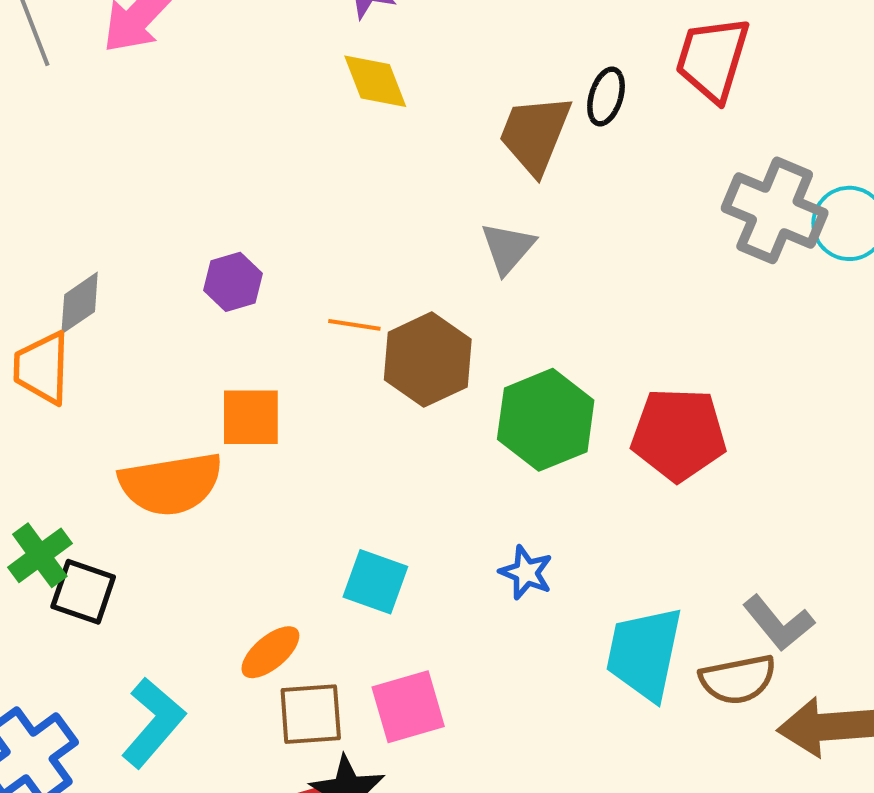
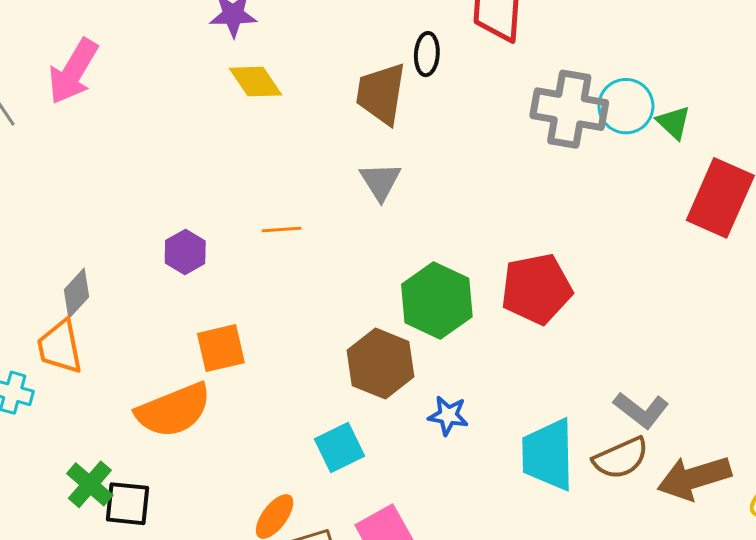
orange line: (354, 325) -> (282, 230), moved
brown hexagon: (428, 360) -> (380, 364), moved
cyan square: (375, 582) -> (340, 447), turned -33

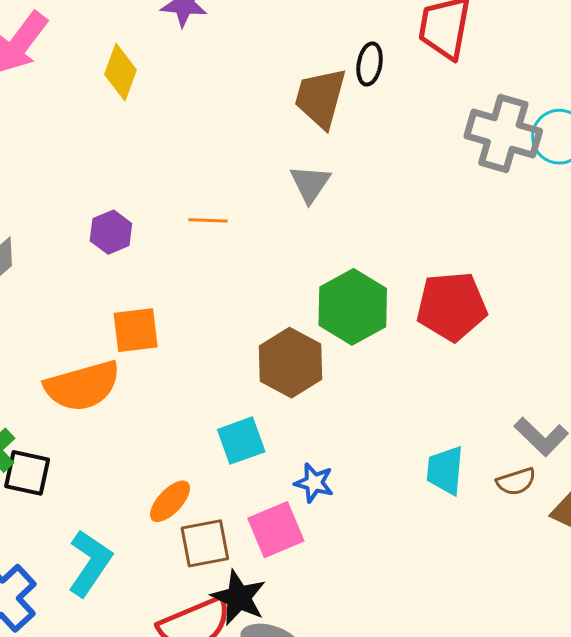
yellow diamond: (256, 82) -> (121, 72), moved, turned 48
blue star: (448, 415) -> (314, 483), moved
cyan trapezoid: (548, 455) -> (445, 470), size x0.7
brown semicircle: (621, 458) -> (516, 482), size x0.7

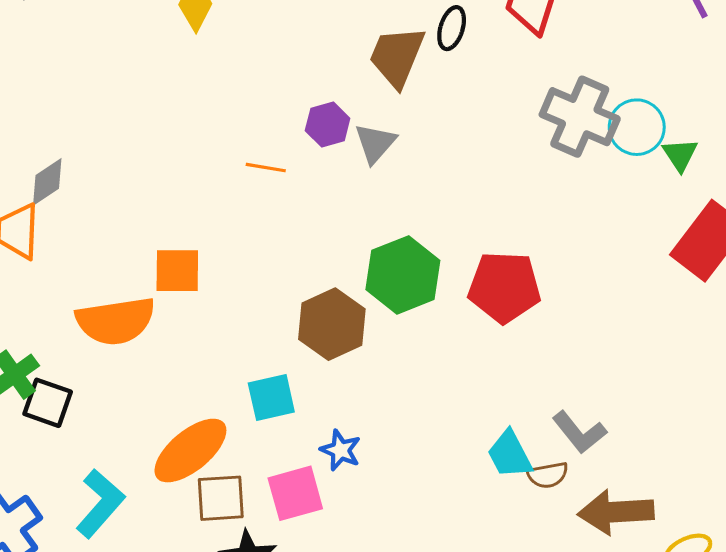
purple hexagon: (111, 232) -> (328, 125), moved
cyan trapezoid: (445, 470) -> (510, 454), moved, turned -40
orange ellipse: (170, 501) -> (190, 451), size x1.6

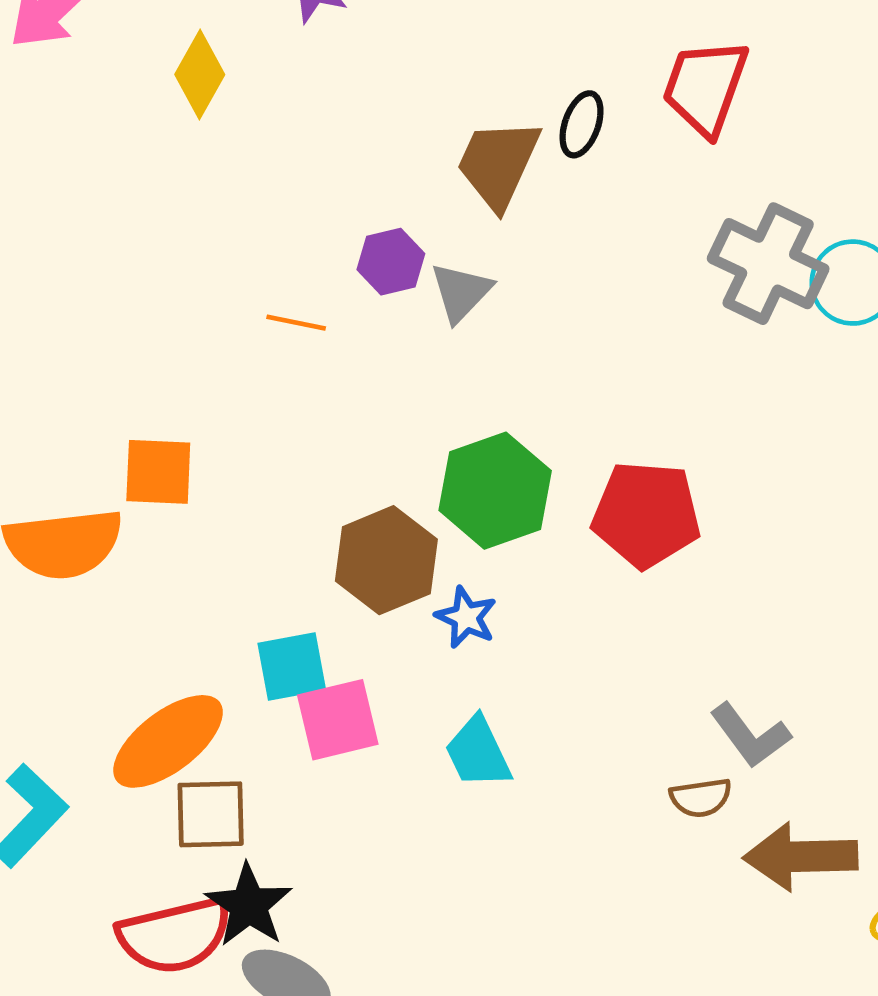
blue star: (341, 450) -> (466, 617), moved
cyan trapezoid: (510, 454) -> (478, 753), moved
pink square: (295, 493) -> (338, 720), moved

